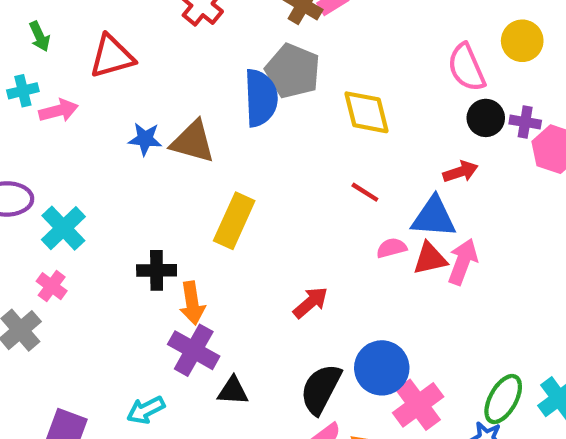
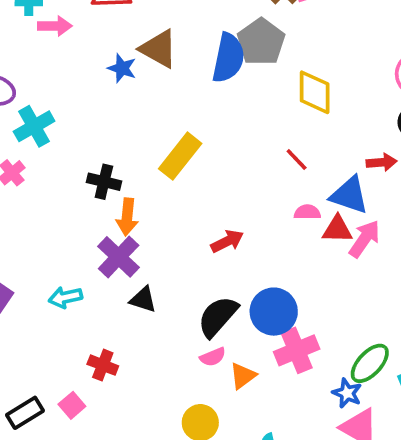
brown triangle: (193, 142) -> (159, 49), moved

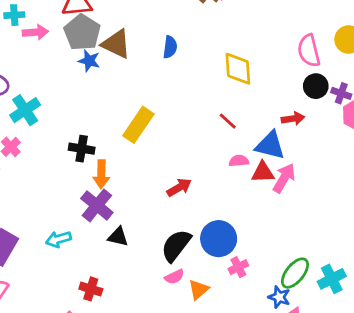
gray pentagon: (261, 42) -> (82, 32), moved
blue semicircle: (228, 58) -> (170, 47), size x0.6
pink cross: (297, 350) -> (238, 267), size x0.6

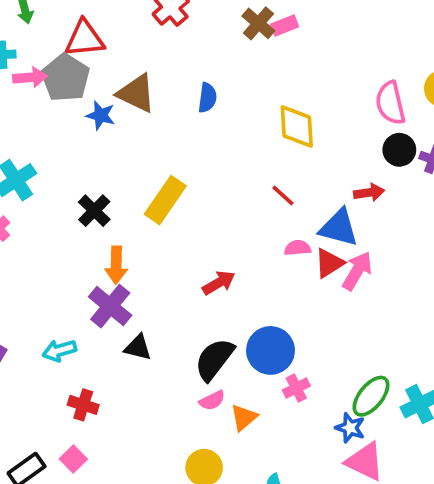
gray pentagon: (82, 32) -> (65, 78), moved
black cross: (82, 149) -> (94, 211), moved, turned 35
red triangle: (263, 172) -> (329, 263), turned -30
red cross: (91, 289) -> (83, 405), moved

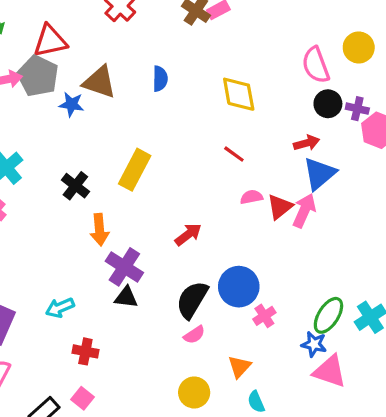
blue triangle: (339, 228) -> (319, 174), moved, turned -48
purple cross: (110, 306) -> (124, 267), moved
orange triangle: (244, 417) -> (239, 367), moved

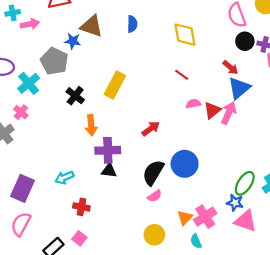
gray pentagon: (38, 76) -> (54, 61), moved
red arrow: (307, 143) -> (230, 68), turned 56
purple cross: (124, 267) -> (108, 150), turned -35
pink cross: (264, 316) -> (205, 217), moved, size x1.5

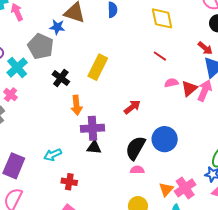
pink arrow: (30, 24) -> (17, 12), turned -102
pink semicircle: (155, 196) -> (137, 170), turned -144

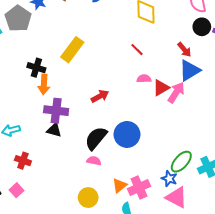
black cross: (61, 78) -> (36, 68), moved, turned -30

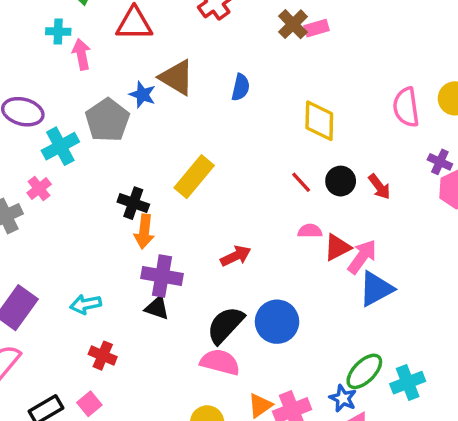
black circle: (202, 27) -> (341, 181), moved
blue triangle: (190, 70) -> (376, 289), moved
pink semicircle: (94, 161) -> (220, 362), size x1.6

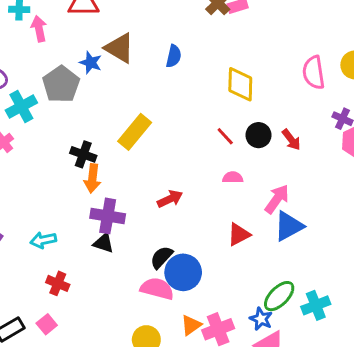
red triangle: (337, 247) -> (239, 234), moved
blue circle: (277, 322) -> (183, 272), moved
black semicircle: (225, 325) -> (161, 257), size x0.7

